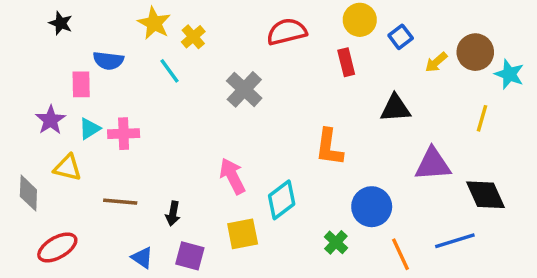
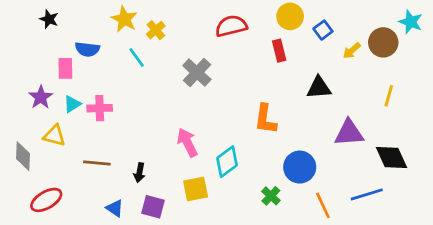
cyan star: (509, 74) -> (411, 22), moved

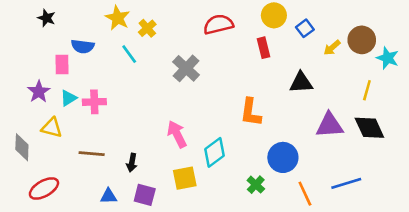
cyan star: (411, 22) -> (388, 58), moved
black diamond: (391, 157) -> (369, 128), moved
blue triangle: (115, 208) -> (109, 196), turned -36

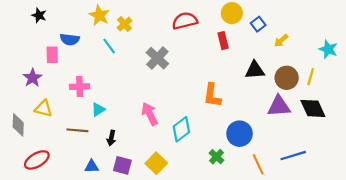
brown circle: (362, 40) -> (287, 78), moved
cyan triangle: (68, 98) -> (98, 110), moved
yellow square: (185, 178) -> (156, 163), moved, turned -35

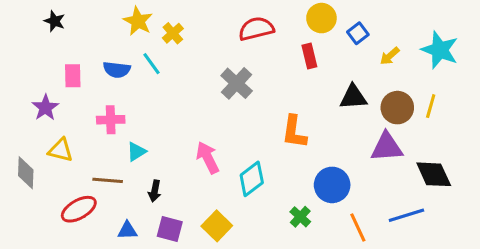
blue semicircle: (70, 39) -> (117, 70), moved
cyan star: (328, 49) -> (440, 50), moved, size x1.4
gray cross: (157, 58) -> (237, 83), moved
black diamond: (313, 108) -> (434, 174), moved
red ellipse: (37, 160) -> (79, 209), moved

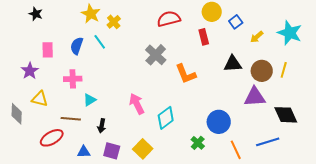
blue semicircle: (117, 70) -> (77, 46), turned 102
orange L-shape: (294, 132) -> (186, 74), moved, turned -30

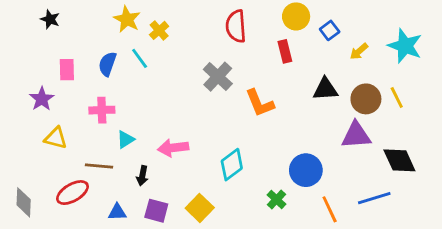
red semicircle: (169, 19) -> (236, 26), turned -80
yellow line: (284, 70) -> (397, 98), turned -42
pink arrow: (137, 104) -> (173, 148), moved, turned -70
gray diamond: (17, 114) -> (24, 202), moved

